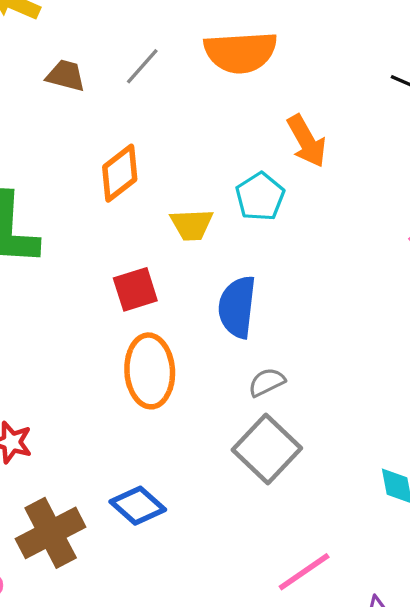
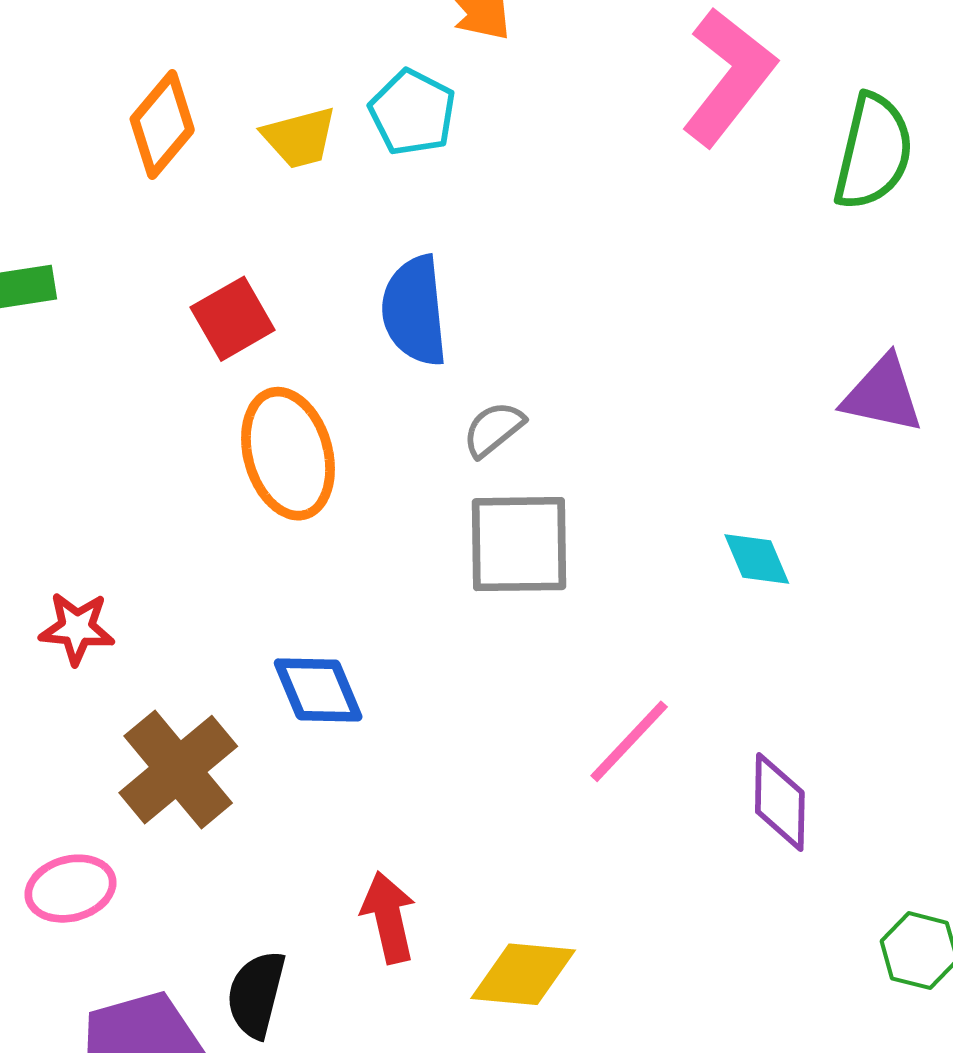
yellow trapezoid: (192, 225) -> (299, 138), moved
gray square: (267, 449) -> (519, 544), turned -32
blue diamond: (138, 506) -> (318, 690), turned 38

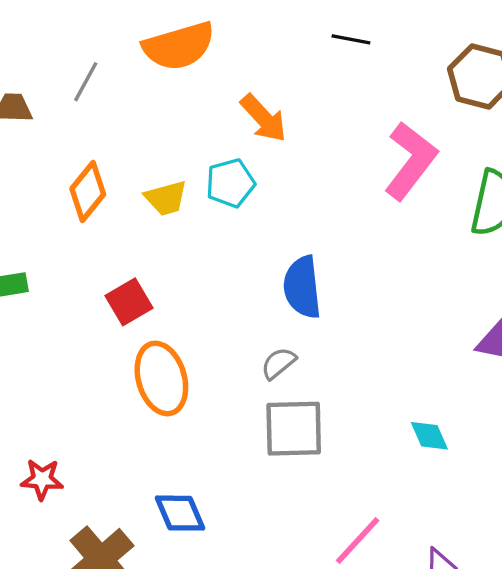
cyan pentagon: (412, 112) -> (230, 183), turned 30
blue semicircle: (414, 311) -> (302, 287), moved

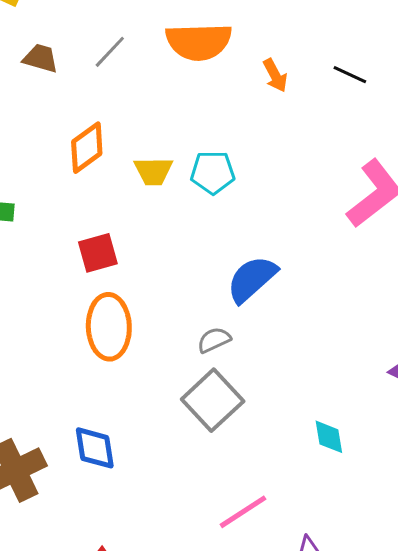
orange arrow: (263, 118) -> (275, 75), moved, size x0.7
blue semicircle: (302, 287) -> (252, 279), turned 40
gray square: (294, 429) -> (213, 400), turned 34

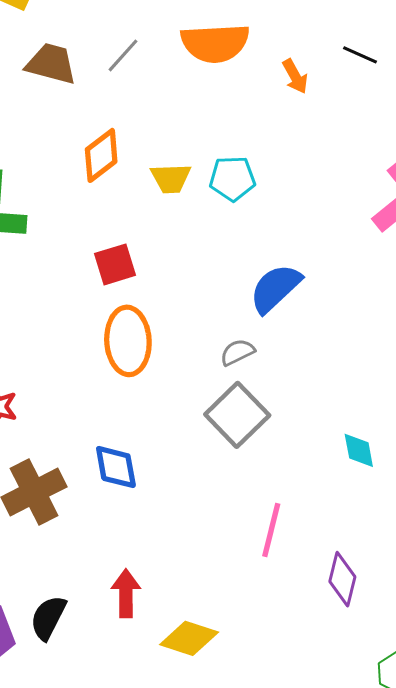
brown trapezoid: (40, 58) -> (51, 64), size x1.4
black line: (350, 75) -> (360, 55), moved
pink line: (243, 512) -> (271, 530), turned -42

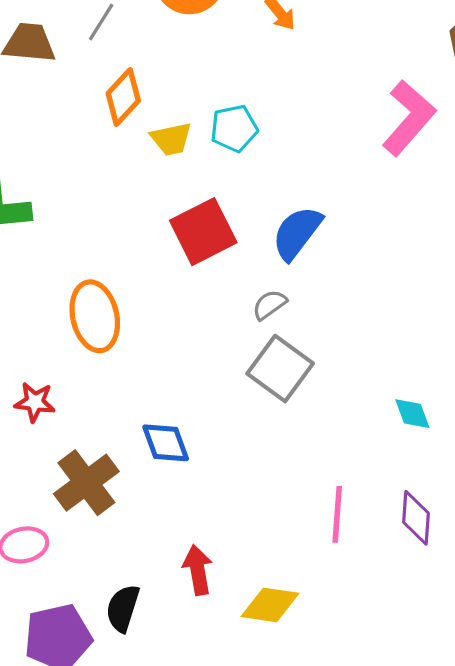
orange diamond: (101, 155) -> (123, 97), moved
red square: (115, 264) -> (203, 232), moved, size x1.5
orange ellipse: (128, 341) -> (95, 316), moved
cyan diamond: (359, 450) -> (412, 414), moved
pink line: (271, 530) -> (337, 514), moved

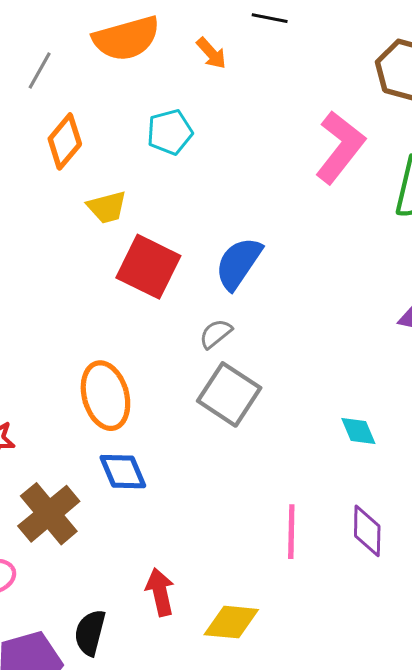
cyan pentagon: (234, 128) -> (170, 132), moved
yellow trapezoid: (171, 139) -> (107, 207), moved
red square: (203, 232) -> (148, 267), turned -34
orange ellipse: (95, 316) -> (105, 396), moved

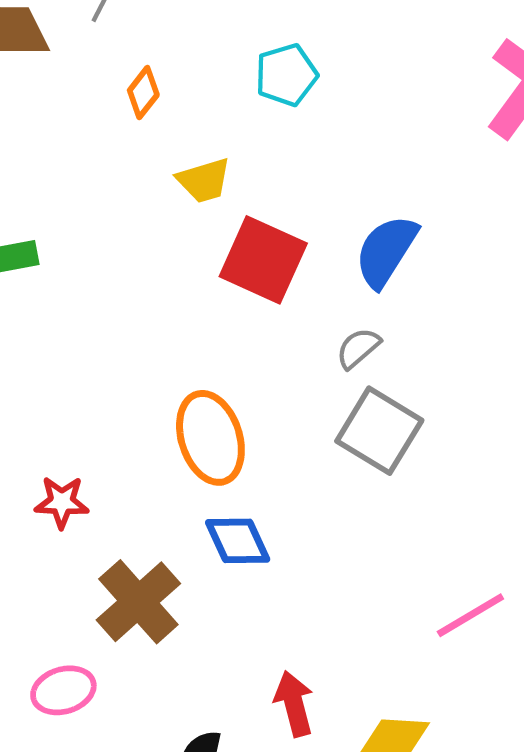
orange diamond: (65, 141) -> (143, 93), size x0.7
pink line: (291, 532) -> (470, 615), turned 60

